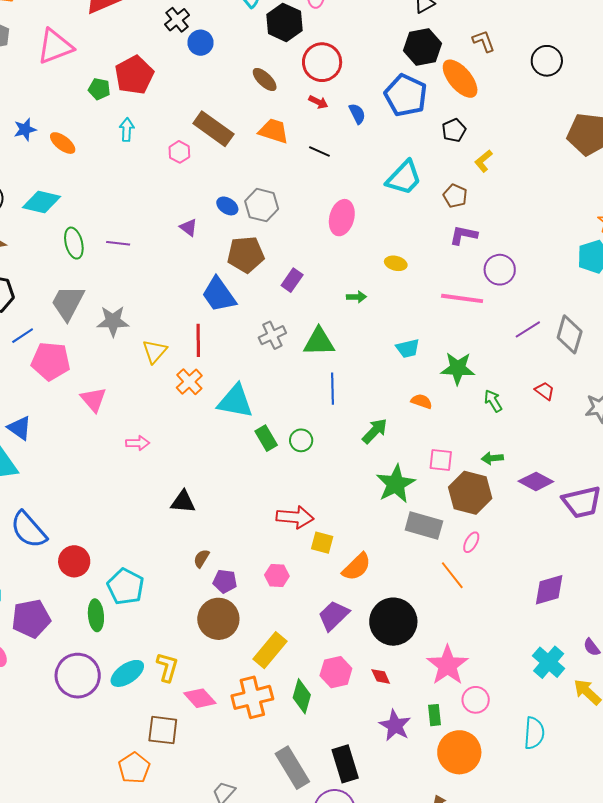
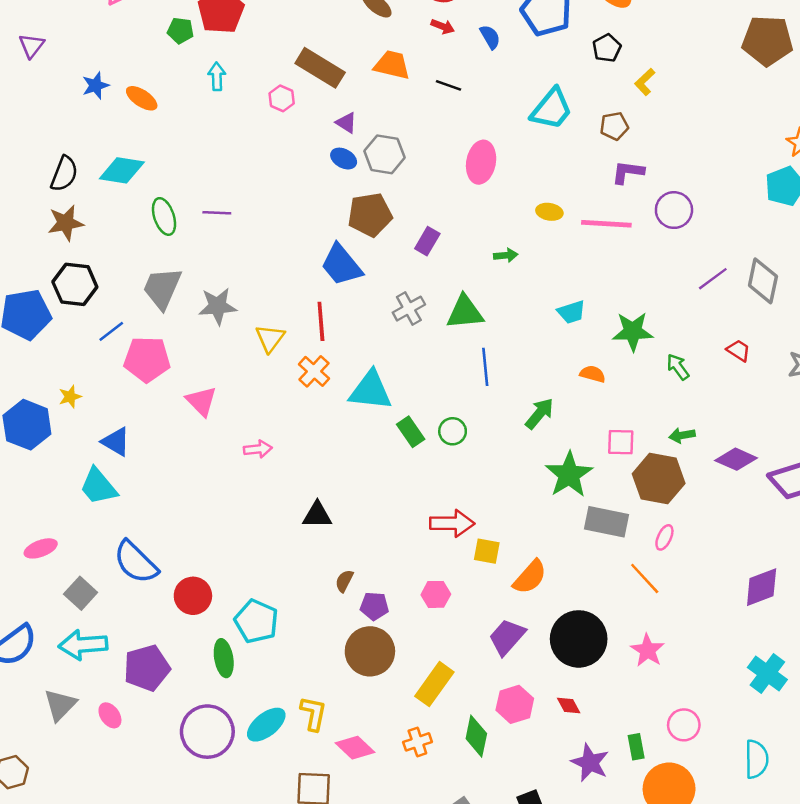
brown pentagon: (455, 196) -> (614, 126), turned -30
purple triangle: (189, 228) -> (346, 123), moved
pink line: (462, 298) -> (606, 224), moved
pink star: (448, 665) -> (648, 650), moved, size x0.7
orange cross: (252, 697) -> (417, 742), size x0.6

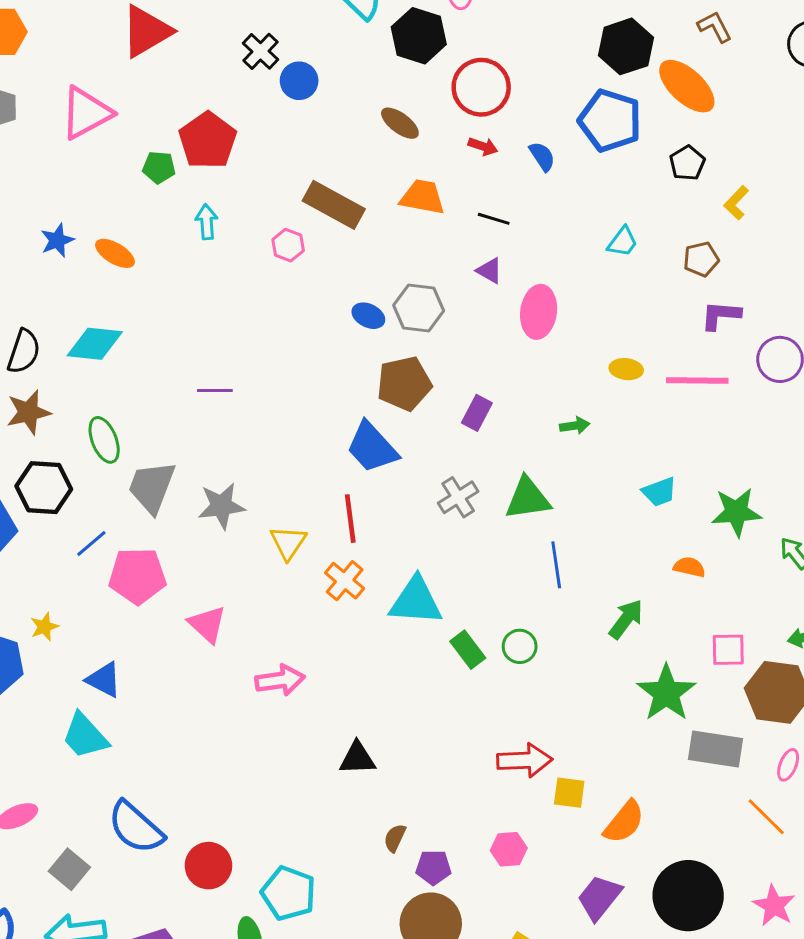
cyan trapezoid: (552, 109) -> (623, 242), size x0.6
purple triangle: (346, 123) -> (490, 271), moved
green ellipse: (164, 216) -> (104, 440), moved
pink arrow: (258, 449) -> (280, 680), size x1.4

